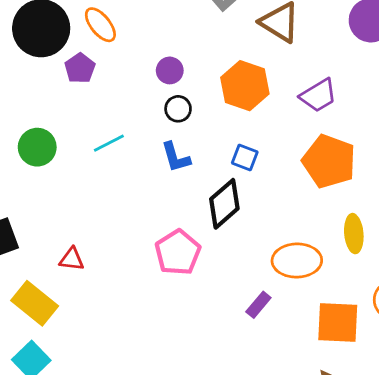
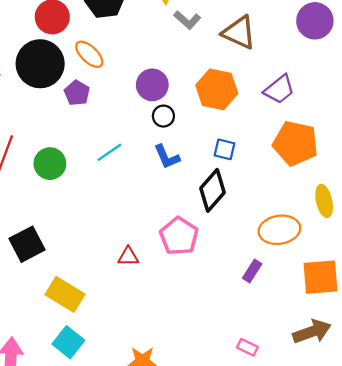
purple circle: (170, 70) -> (152, 85), size x1.4
red triangle: (72, 259) -> (128, 257), moved

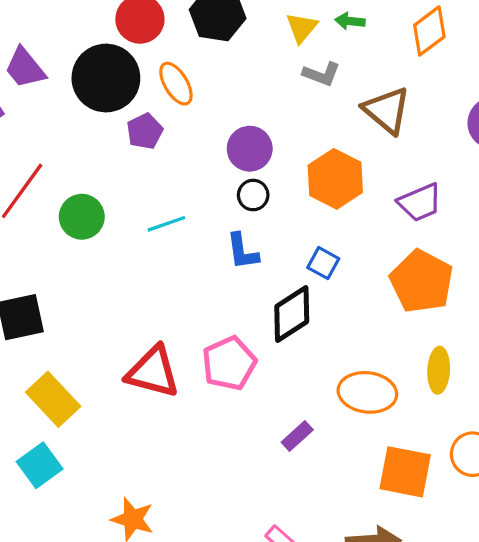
gray L-shape: (187, 20) -> (321, 74), turned -36
red triangle: (128, 257) -> (153, 372), size x1.8
purple rectangle: (252, 271) -> (297, 436), moved

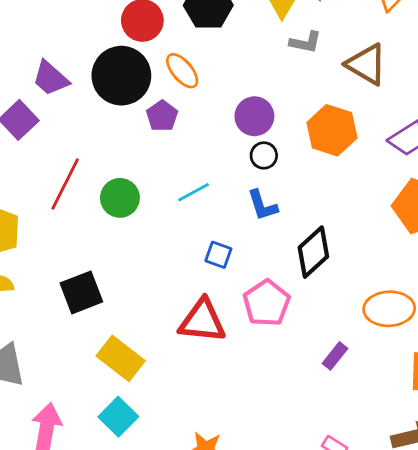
blue square: (323, 263) -> (218, 255), moved

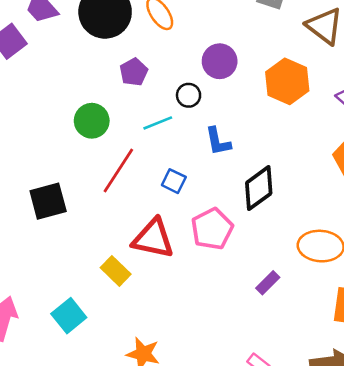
purple pentagon: (162, 116) -> (134, 72), moved
black circle: (264, 155) -> (189, 95), moved
red line: (65, 184) -> (118, 171), moved
yellow rectangle: (121, 358) -> (116, 271), moved, size x0.7

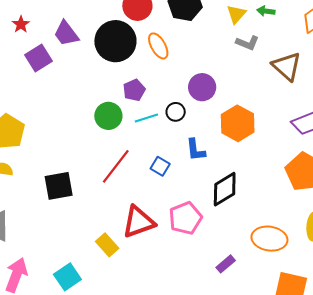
orange hexagon: (287, 81) -> (238, 123), moved
green circle: (92, 121) -> (108, 116), moved
cyan line: (158, 123) -> (146, 118), moved
blue square: (174, 181) -> (160, 166), moved
red triangle: (153, 239) -> (138, 222), turned -36

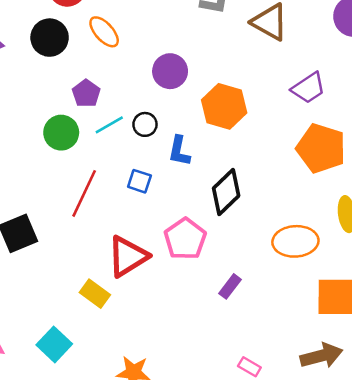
black circle: (115, 41) -> (50, 38), size x0.7
black circle: (176, 112) -> (145, 124), moved
blue L-shape: (196, 150) -> (179, 151), turned 30
purple rectangle: (226, 264) -> (230, 286), moved

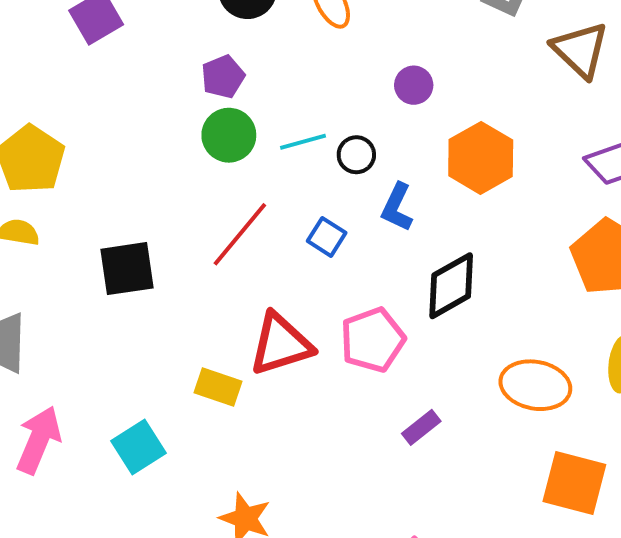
purple circle: (170, 71) -> (414, 85), size x0.7
purple pentagon: (86, 93) -> (223, 77), moved
yellow rectangle: (95, 294) -> (218, 387), turned -32

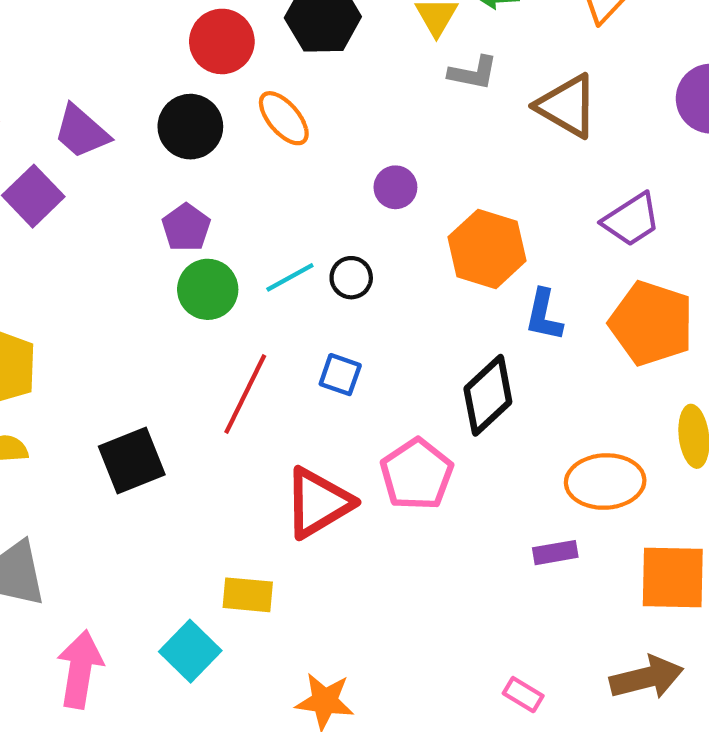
blue L-shape: (397, 207) -> (544, 315), moved
yellow rectangle: (218, 387) -> (248, 595), moved
purple rectangle: (421, 427) -> (555, 553), moved, turned 42

